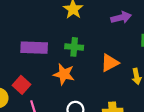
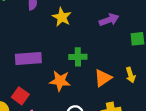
green cross: (74, 47) -> (78, 57), moved
orange triangle: (110, 63) -> (103, 78), moved

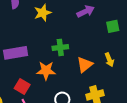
yellow star: (62, 17) -> (43, 13), turned 30
red square: (20, 96) -> (22, 86), moved

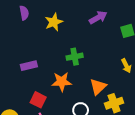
purple rectangle: (16, 53) -> (29, 66), size x0.7
orange triangle: (85, 65) -> (98, 87), moved

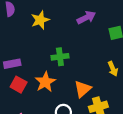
orange star: (62, 82) -> (45, 82), turned -30
red square: (38, 100) -> (19, 85), moved

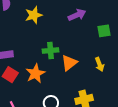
orange triangle: (83, 89) -> (69, 63), moved

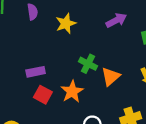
green cross: (50, 51) -> (88, 64), turned 35

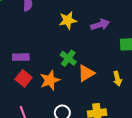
yellow star: (66, 24) -> (68, 20), moved

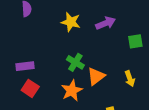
yellow star: (68, 20) -> (71, 22), turned 30
orange star: (50, 80) -> (72, 90), moved

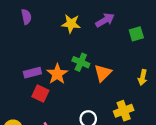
yellow arrow: (130, 79) -> (143, 77), moved, turned 40
orange star: (72, 90) -> (57, 74), moved

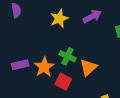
yellow star: (71, 24) -> (59, 19), turned -30
red square: (40, 94) -> (63, 82), moved

